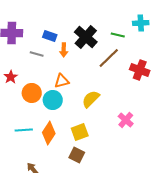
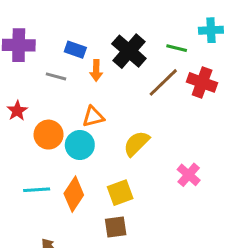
red cross: (140, 70) -> (202, 82), moved
brown square: (77, 155) -> (116, 227), turned -35

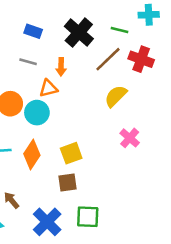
orange arrow: (96, 70) -> (61, 67), moved
gray line: (56, 76) -> (28, 62), moved
yellow semicircle: (136, 144) -> (116, 96), moved

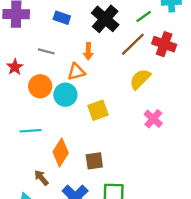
green line: (119, 30) -> (144, 16), turned -49
gray line: (28, 62) -> (46, 51), moved
yellow square: (71, 153) -> (98, 110), moved
orange diamond: (32, 154) -> (61, 152), moved

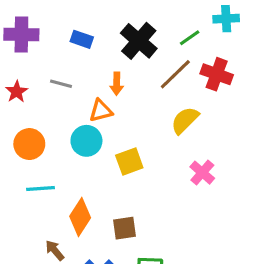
red star: (15, 67) -> (17, 92), moved
orange circle: (40, 86) -> (29, 144), moved

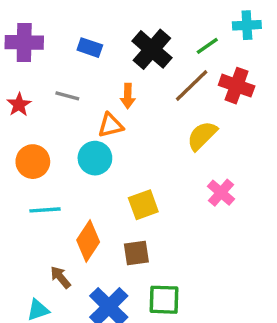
yellow square: (129, 161) -> (143, 205), moved

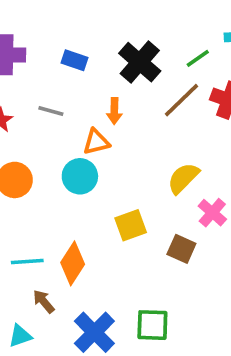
yellow semicircle: (202, 136) -> (183, 178), moved
cyan line: (45, 210) -> (27, 262), moved
brown square: (136, 253) -> (181, 249), moved, turned 32

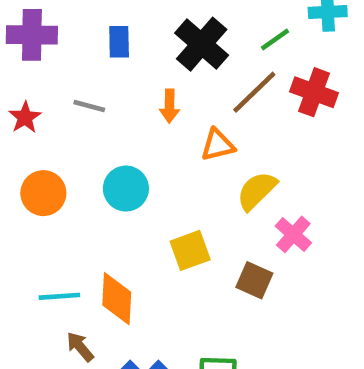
blue rectangle: (74, 60) -> (119, 42), turned 70
orange triangle: (96, 142) -> (218, 145), moved
orange diamond: (73, 263) -> (117, 299), turned -30

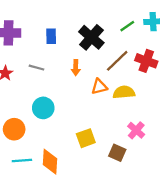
green line: (275, 39) -> (127, 26), moved
cyan circle: (126, 189) -> (43, 108), moved
yellow semicircle: (257, 191) -> (124, 92), moved, turned 40
orange circle: (43, 193) -> (14, 129), moved

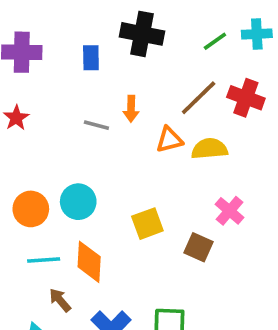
black cross: (91, 37) -> (142, 34), moved, turned -30
gray line: (37, 68) -> (96, 125), moved
cyan circle: (43, 108) -> (78, 202), moved

